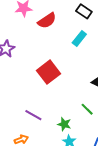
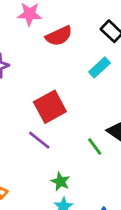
green line: (87, 109) -> (95, 146), moved
purple line: (33, 115) -> (39, 140), moved

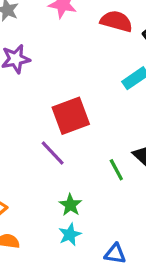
red semicircle: (59, 36) -> (116, 21), moved, turned -148

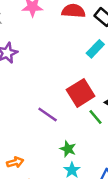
red square: (71, 116) -> (81, 93), moved

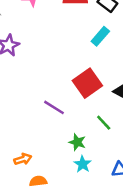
green line: (96, 117) -> (104, 123), moved

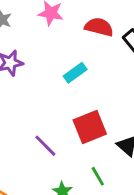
cyan rectangle: (100, 36) -> (75, 73), moved

